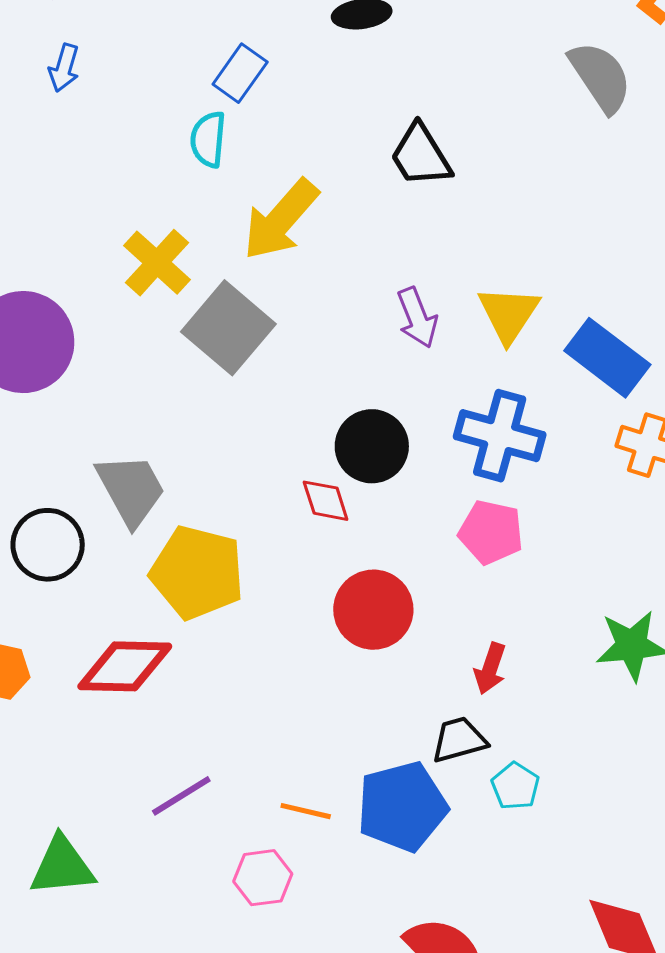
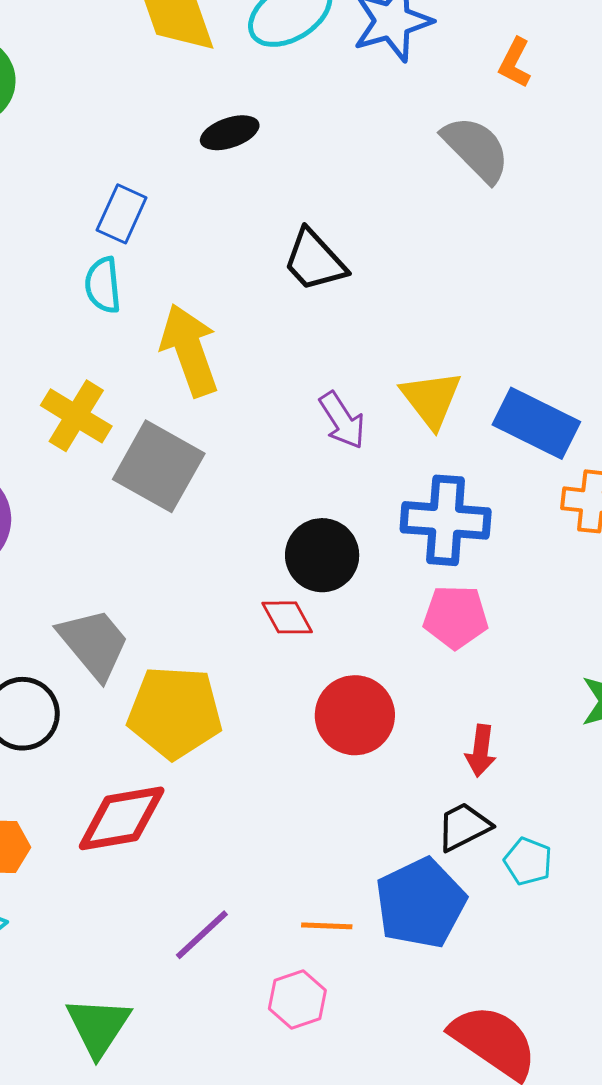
yellow arrow: (281, 220) -> (189, 350), turned 130
green triangle: (62, 866) -> (98, 1026), turned -40

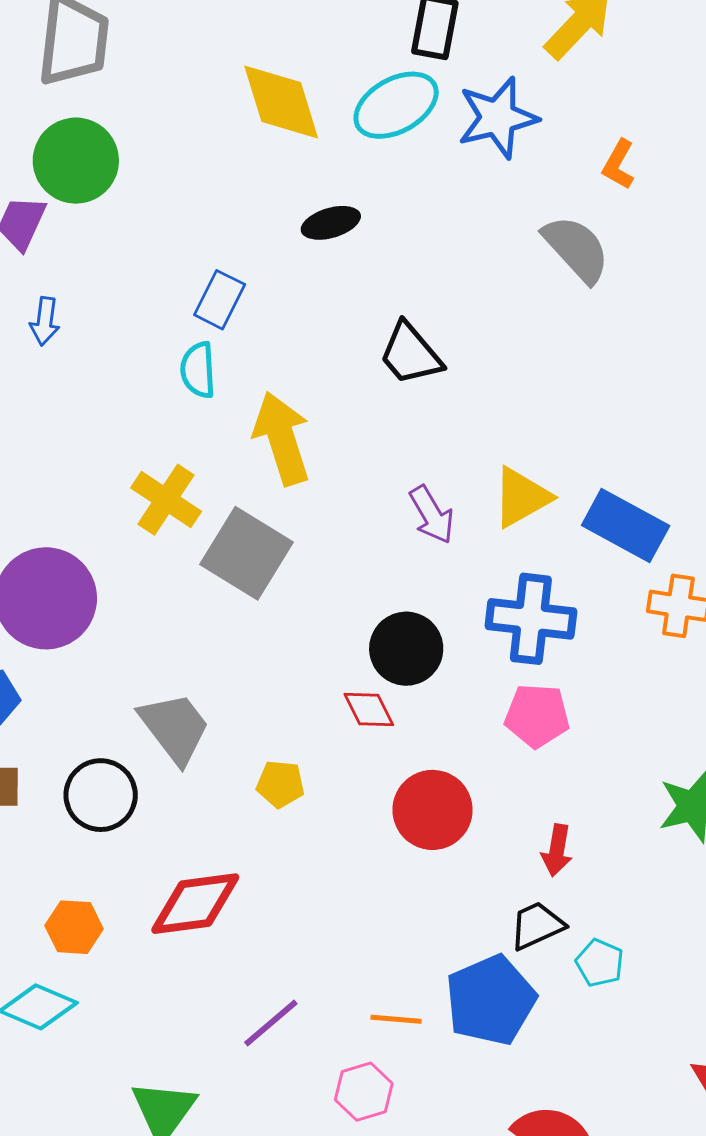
yellow triangle: (431, 399) -> (521, 497), turned 36
yellow pentagon: (175, 712) -> (280, 784), moved, size x0.5

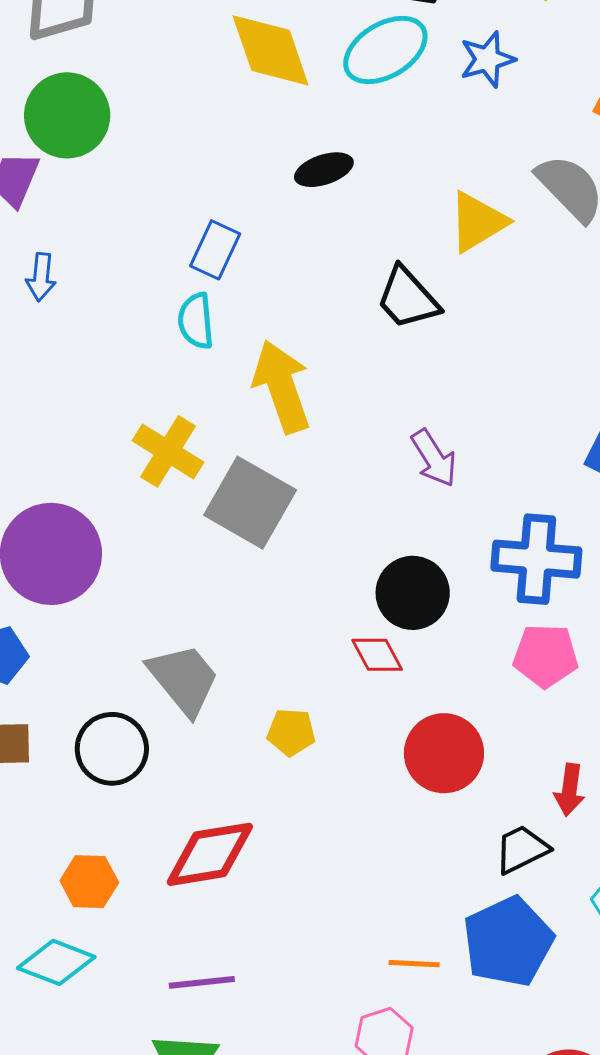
blue star: (498, 118) -> (487, 59), size x0.7
yellow triangle: (521, 497) -> (478, 222), moved
black trapezoid: (537, 926) -> (522, 849), moved
purple line: (271, 1023) -> (202, 982), moved, turned 36

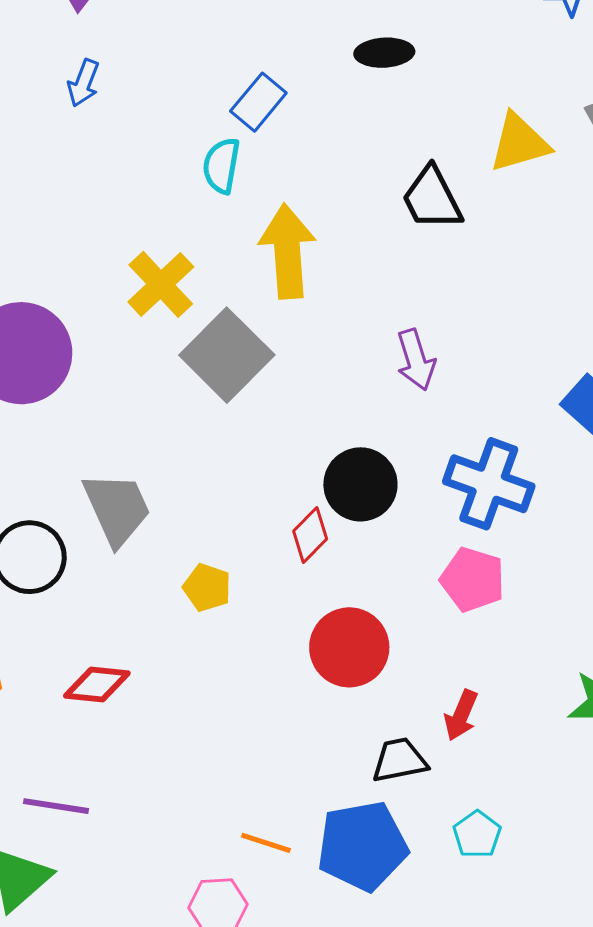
red diamond: (377, 655) -> (310, 535), turned 58
red diamond: (210, 854) -> (97, 684), size x0.7

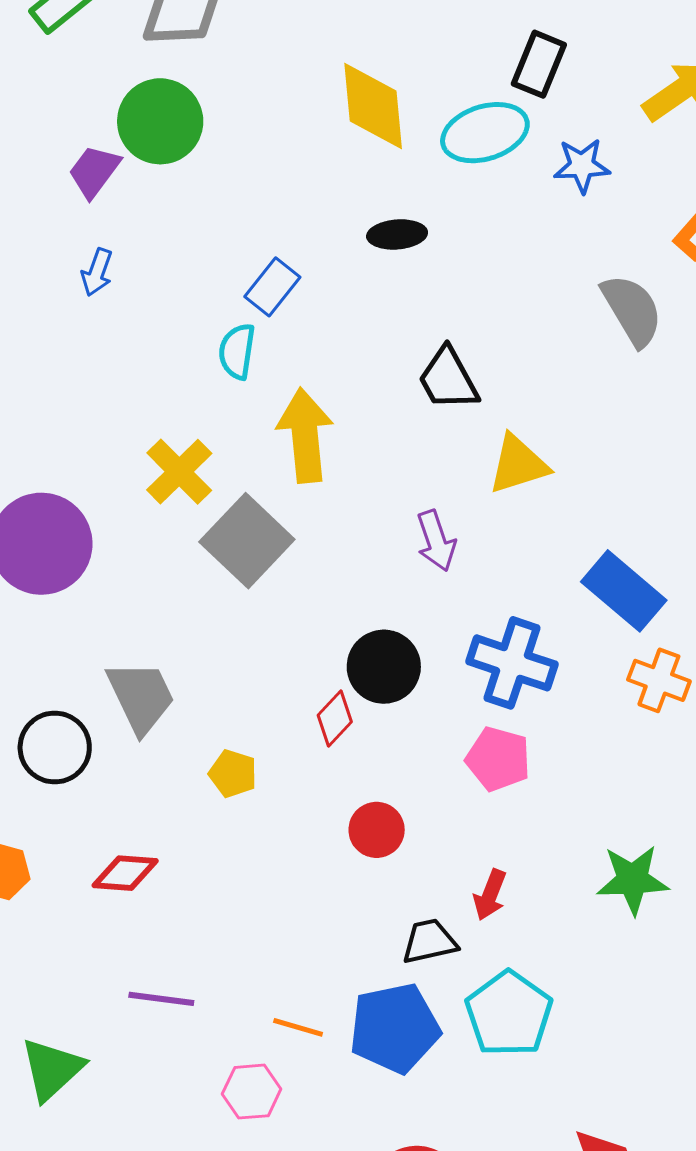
yellow triangle: (519, 143) -> (518, 464), moved
red circle: (349, 647) -> (377, 830), size x0.7
purple line: (56, 806) -> (161, 999), moved
cyan pentagon: (477, 834) -> (509, 1014), size x1.8

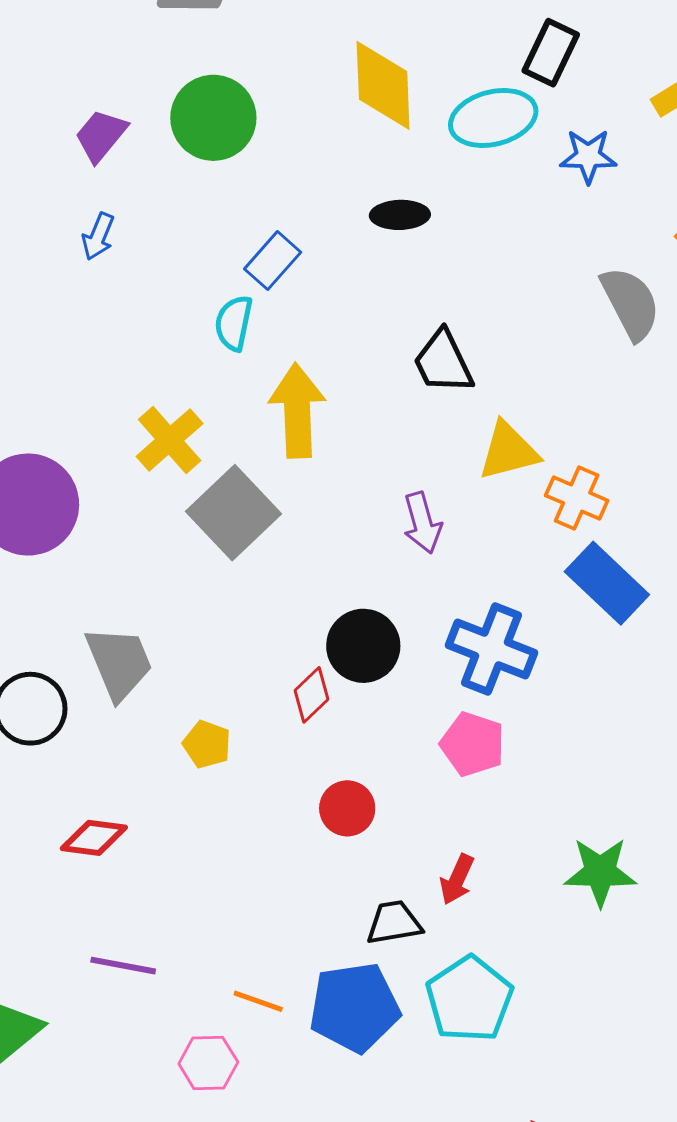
green circle: (160, 121) -> (213, 118), moved
orange cross: (659, 680) -> (577, 498), moved

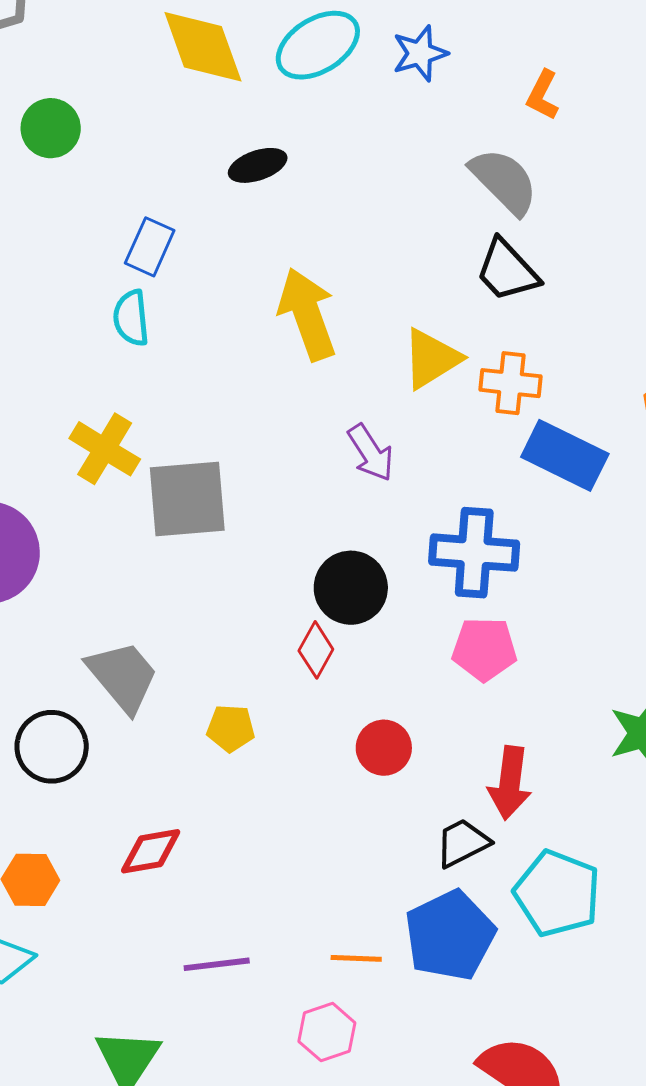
green circle: (213, 118) -> (51, 128), size x0.7
black trapezoid: (443, 362) -> (507, 271), moved
yellow arrow: (297, 411) -> (307, 314), moved
gray square: (233, 513) -> (187, 499), turned -34
red arrow: (457, 879) -> (510, 783), size x1.4

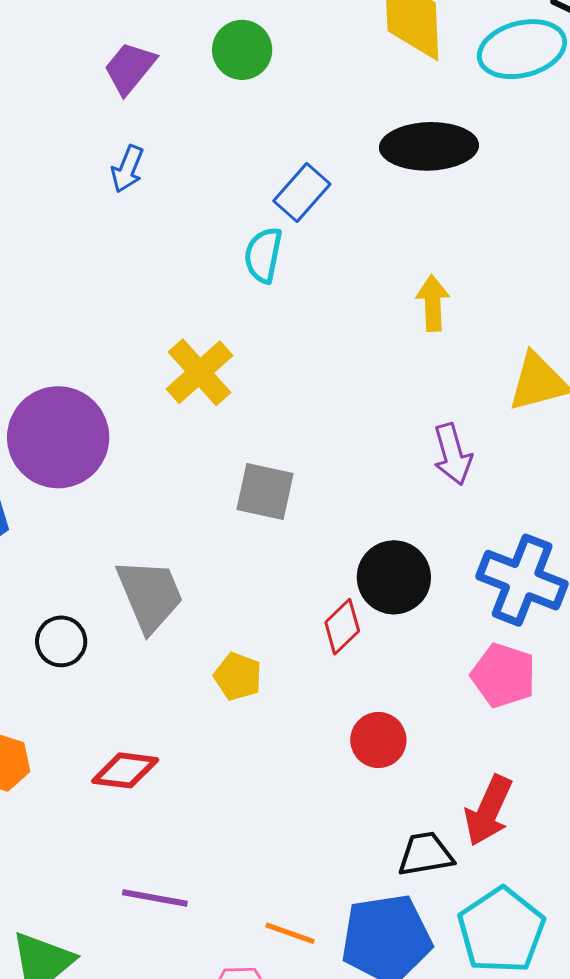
black ellipse: (258, 165) -> (429, 146), size x1.6
yellow arrow: (307, 314) -> (433, 303), size x0.6
gray square: (187, 499) -> (265, 491), moved, size x0.7
black circle: (52, 747) -> (61, 641), size x0.7

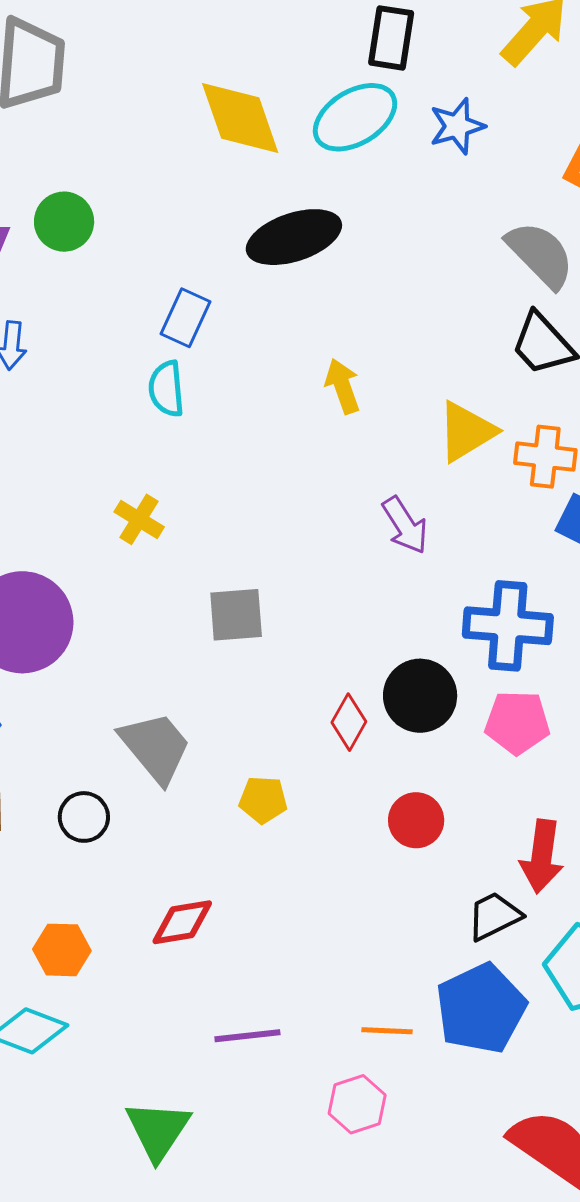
green circle: (242, 50) -> (64, 222), moved
yellow cross: (199, 372) -> (139, 519), size x0.7
black circle: (394, 577) -> (420, 696), moved

